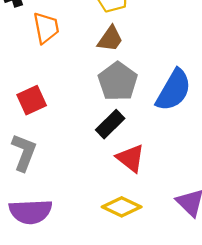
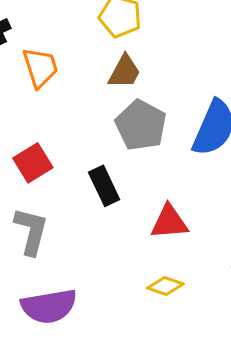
black rectangle: (110, 124) -> (104, 186), moved, turned -64
red triangle: (131, 158) -> (169, 222), turned -36
yellow diamond: (122, 207) -> (165, 286), size x0.7

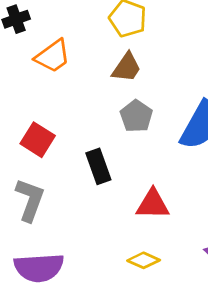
orange trapezoid: (40, 67) -> (53, 56), turned 66
gray pentagon: (141, 125) -> (136, 116), size x0.7
red square: (33, 163) -> (38, 140), turned -32

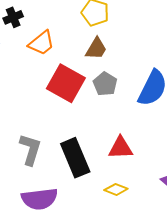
red square: (38, 140) -> (66, 83), moved, size x1.5
black rectangle: (98, 166) -> (75, 158), moved, size x1.5

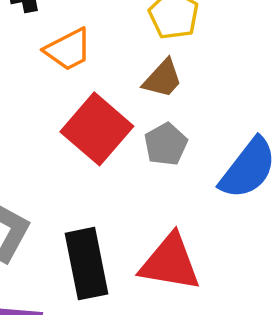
red triangle: (121, 148) -> (170, 263), size x1.4

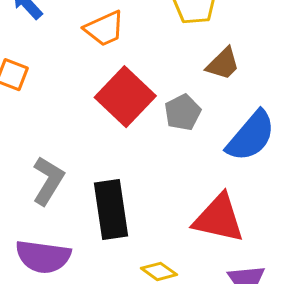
brown trapezoid: (163, 79) -> (223, 64), moved
red triangle: (170, 263) -> (219, 218), moved

